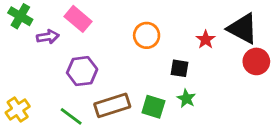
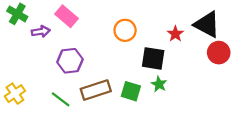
black square: (180, 68) -> (153, 58), size x1.5

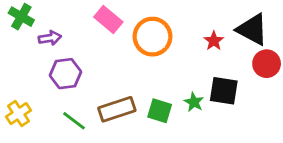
pink rectangle: (66, 16) -> (108, 19), moved
orange circle: (125, 30) -> (152, 37), size x1.4
black square: (153, 58) -> (224, 91), moved
purple hexagon: (70, 61) -> (66, 74), moved

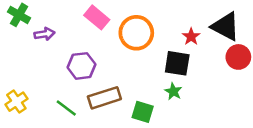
purple hexagon: (66, 74) -> (82, 66), moved
black square: (224, 91) -> (177, 63), moved
green square: (160, 111) -> (143, 112), moved

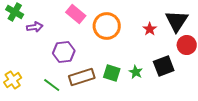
black triangle: (226, 26) -> (177, 21), turned 35
black square: (177, 63) -> (164, 66), moved, turned -30
green square: (143, 112) -> (112, 73), moved

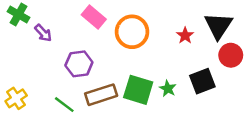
purple arrow: (35, 27) -> (43, 33), turned 56
green square: (112, 73) -> (138, 90), size x1.4

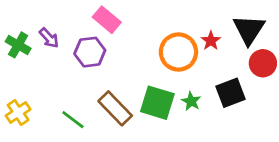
green cross: (18, 14) -> (18, 45), moved
orange circle: (132, 32) -> (178, 52), moved
purple hexagon: (79, 64) -> (90, 52), moved
brown rectangle: (101, 95) -> (115, 108), turned 64

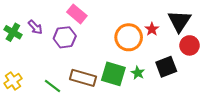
brown rectangle: (115, 108) -> (83, 78), turned -30

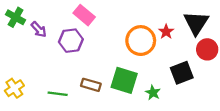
green cross: (13, 32) -> (16, 17), moved
green star: (138, 73) -> (153, 93), moved
brown rectangle: (83, 78) -> (91, 85), size x0.7
green line: (53, 86) -> (58, 94), turned -30

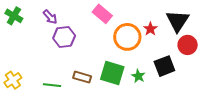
pink rectangle: (84, 15) -> (102, 14), moved
purple arrow: (39, 29) -> (50, 17), moved
green star: (153, 93) -> (138, 76), moved

